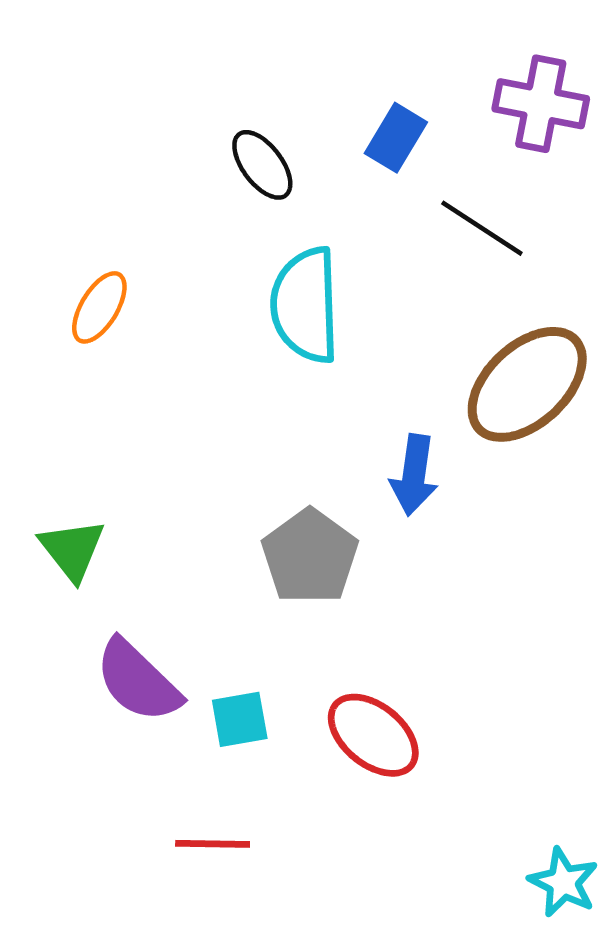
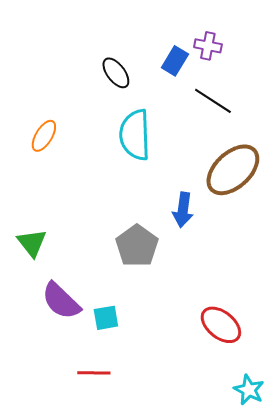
purple cross: (541, 104) -> (208, 46), moved, size x0.7
red ellipse: (373, 735) -> (221, 325), moved

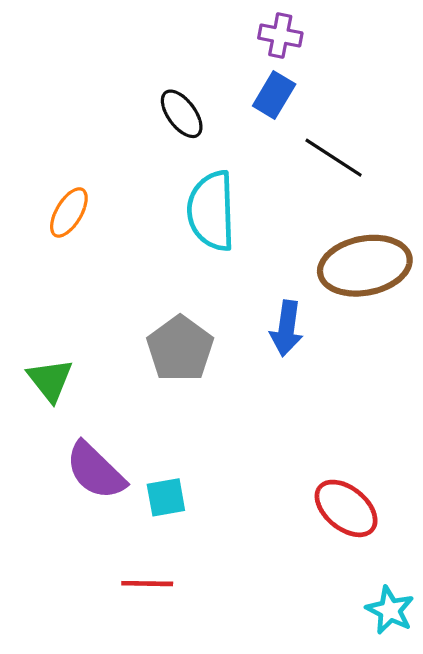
purple cross: (208, 46) -> (280, 36), moved
brown ellipse: (233, 170) -> (365, 266), turned 32
gray pentagon: (137, 246) -> (180, 349), moved

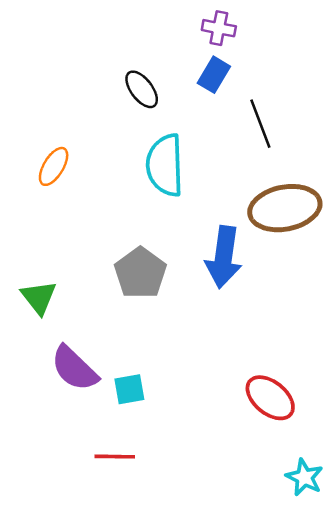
black line: (334, 158) -> (260, 124), turned 36
blue arrow: (287, 328) -> (224, 257), size x1.4

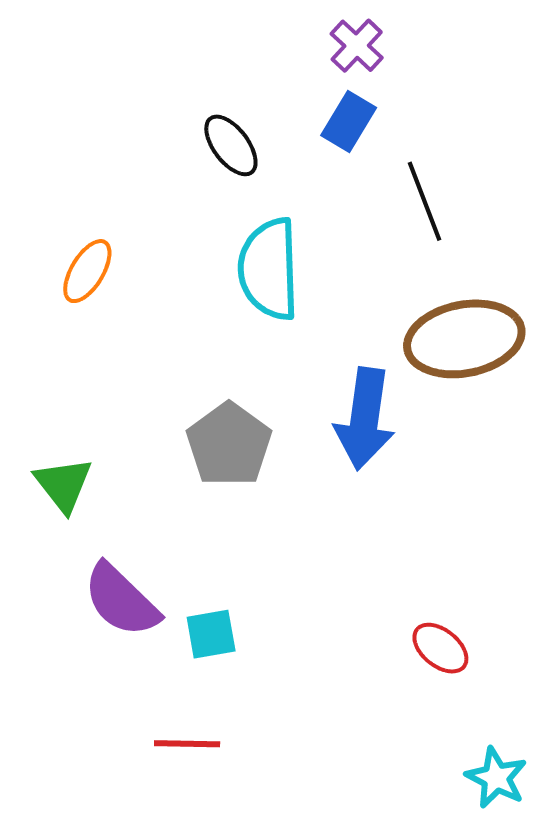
purple cross: (219, 28) -> (357, 46), turned 32
red ellipse: (270, 398) -> (440, 648), size x0.7

